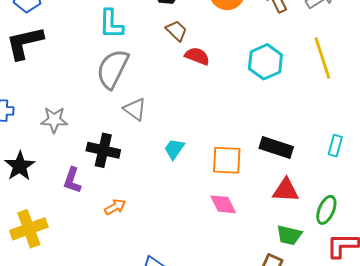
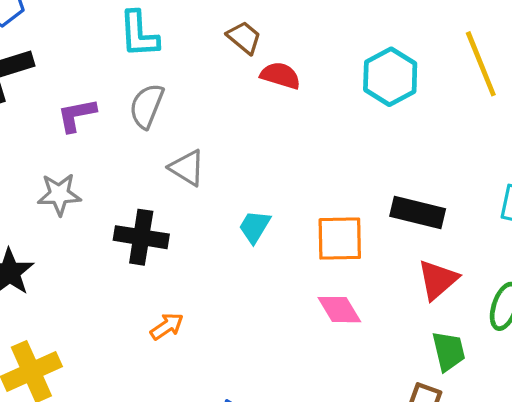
gray semicircle: (113, 69) -> (147, 106), size x0.7
purple L-shape: (72, 180) -> (77, 115), moved, turned 64
red triangle: (286, 190) -> (438, 280), turned -40
green trapezoid: (289, 235) -> (449, 351), turned -112

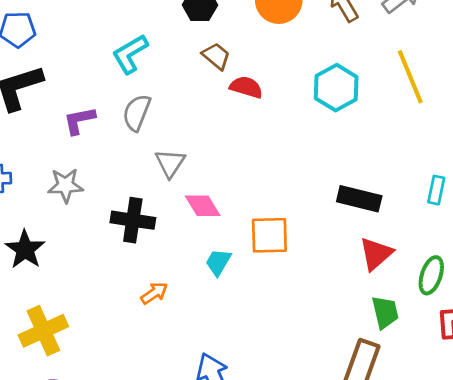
cyan L-shape: (139, 34) -> (130, 54), turned 63
gray triangle: (187, 168) -> (170, 163), turned 32
cyan trapezoid: (255, 227) -> (218, 262), moved
orange square: (340, 239) -> (269, 235), moved
pink diamond: (339, 310) -> (203, 206), moved

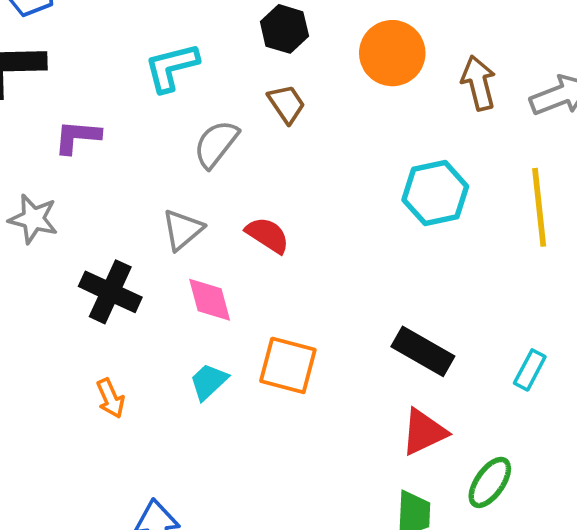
red semicircle: (246, 87) -> (268, 235), moved
gray semicircle: (137, 113) -> (216, 144), moved
orange arrow: (154, 293) -> (111, 398), turned 84

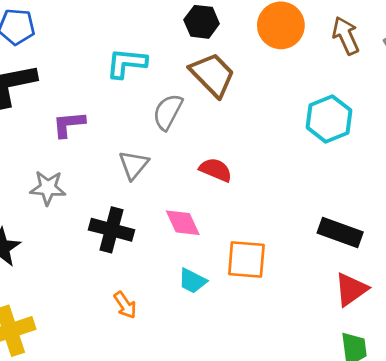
cyan L-shape: (171, 67) -> (126, 63), turned 30
brown trapezoid: (286, 104) -> (212, 75), size x1.6
gray triangle: (183, 230) -> (134, 165), moved
cyan trapezoid: (209, 382) -> (192, 281), turned -100

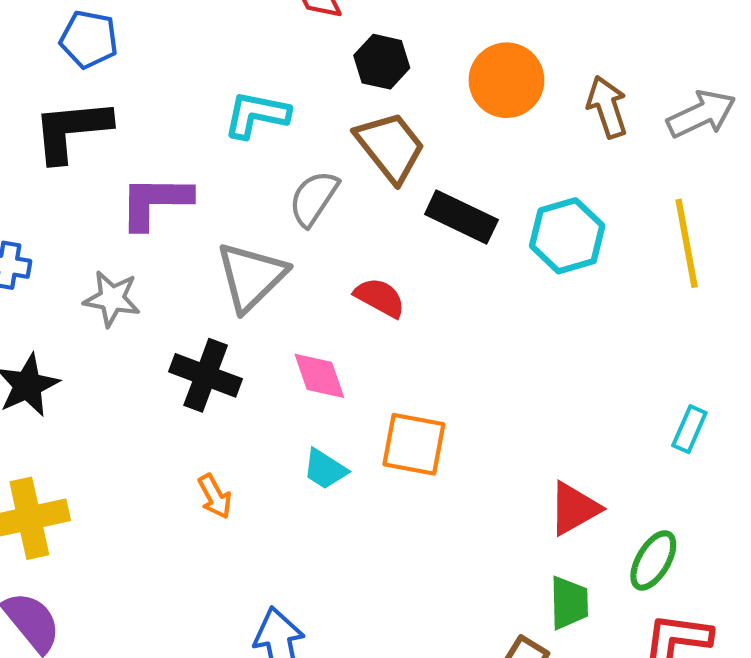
purple L-shape: (69, 124) -> (155, 202), size x1.4
gray triangle: (134, 165) -> (251, 277), size x1.5
black rectangle: (340, 233) -> (461, 217), moved

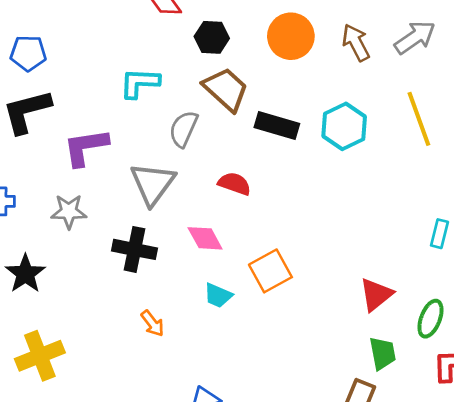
orange square: (414, 444) -> (270, 271), turned -30

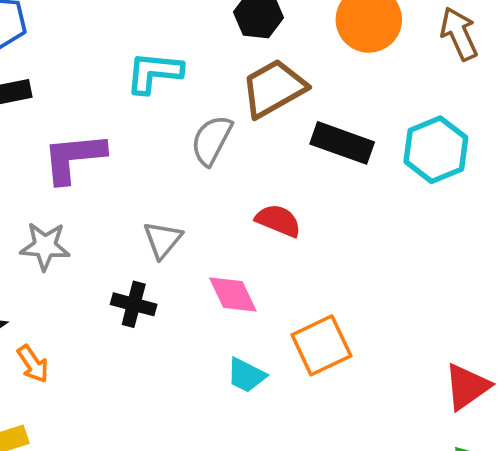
brown trapezoid: (226, 89) -> (274, 88), turned -75
gray triangle: (153, 184) -> (163, 240), moved, size x0.6
black cross: (135, 249) -> (134, 304), size x0.7
orange arrow: (153, 323) -> (33, 364), moved

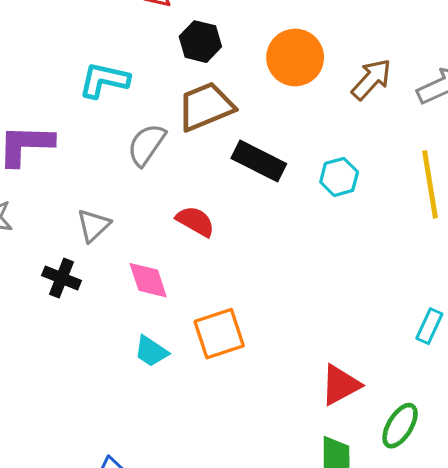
brown arrow: (459, 34) -> (371, 79), turned 60
cyan hexagon: (436, 150) -> (339, 177), size x0.7

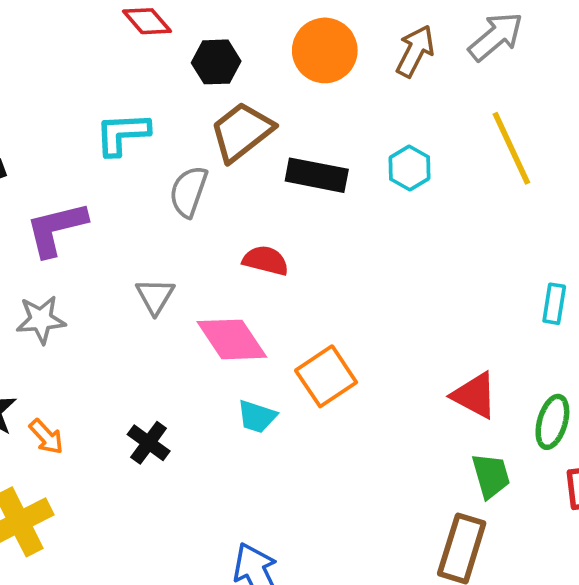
black cross: (61, 278) -> (149, 443), moved, turned 30
pink diamond: (148, 280) -> (232, 339), size x1.4
red triangle: (340, 385) -> (475, 395), turned -48

